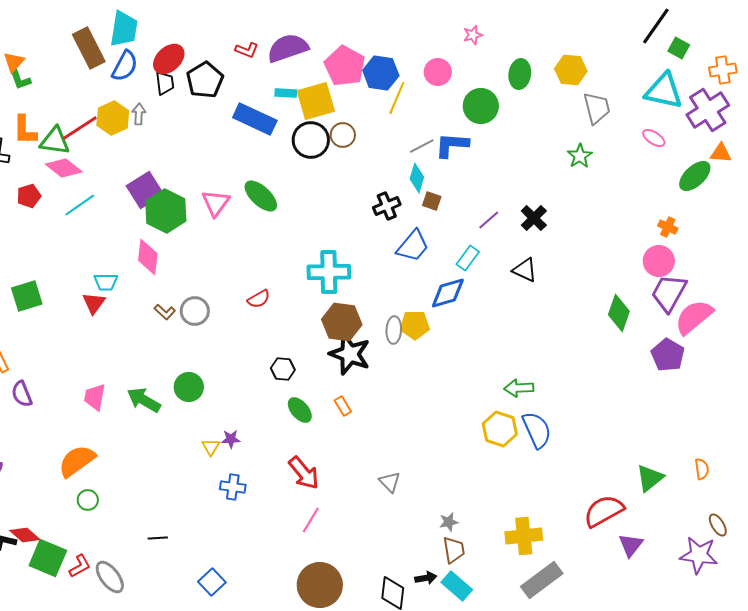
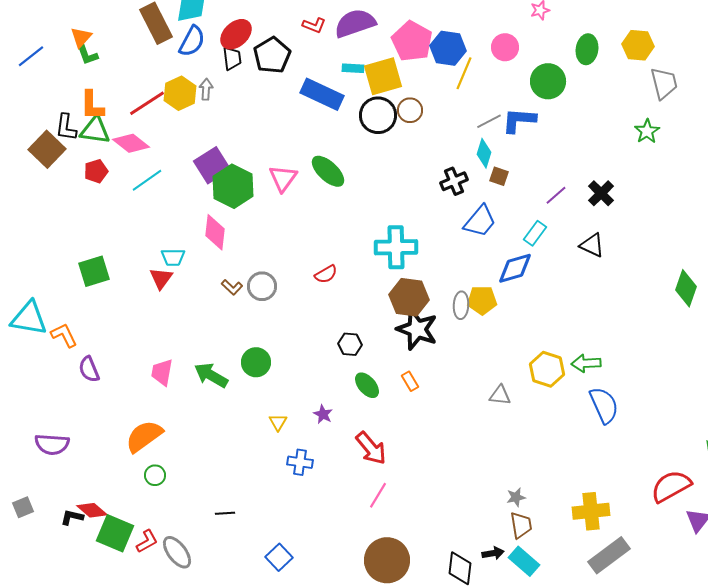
green triangle: (55, 141) -> (95, 130), moved
yellow hexagon: (500, 429) -> (547, 369), moved
purple star: (231, 439) -> (323, 414), moved, turned 30
gray triangle: (390, 482) -> (500, 395), moved, turned -40

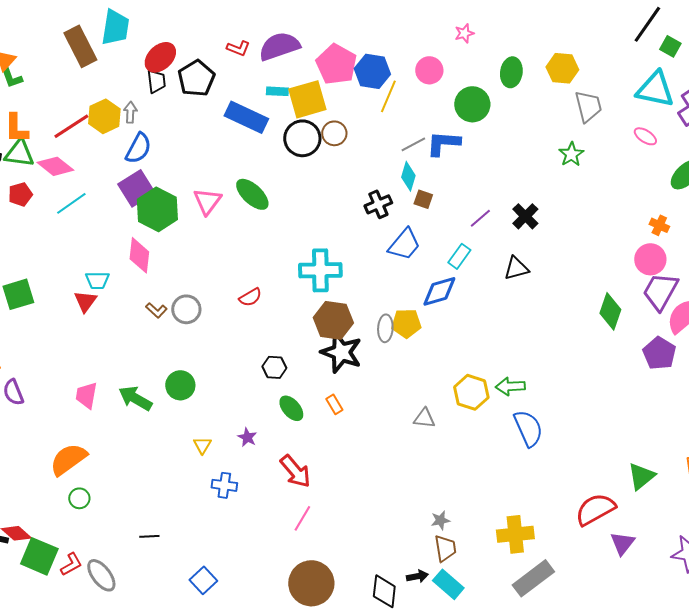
blue semicircle: (192, 41) -> (138, 148), moved
black triangle: (592, 245) -> (516, 268), turned -40

